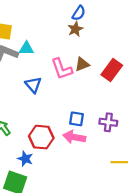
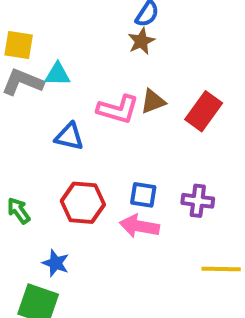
pink L-shape: (62, 69) -> (118, 109), turned -55
blue triangle: (33, 85) -> (69, 137), turned -36
red hexagon: (41, 137) -> (83, 203), moved

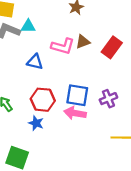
blue square: (143, 195) -> (77, 95), size x1.5
purple cross: (198, 201) -> (108, 99), turned -30
blue star: (56, 263) -> (36, 123), moved

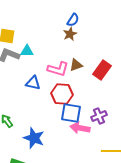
red hexagon: (43, 100) -> (62, 94), moved
pink arrow: (75, 113) -> (80, 128), moved
blue star: (36, 123) -> (34, 138), size x1.5

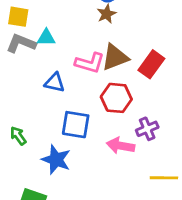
brown triangle: (76, 65) -> (115, 57), size x1.5
red hexagon: (62, 94) -> (116, 98), moved
blue square: (71, 113) -> (76, 125), moved

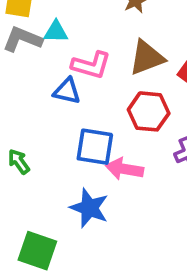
pink L-shape: (90, 63) -> (91, 65), moved
pink arrow: (121, 146) -> (124, 169), moved
blue star: (56, 160) -> (89, 208), moved

